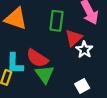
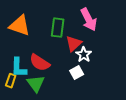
green triangle: (45, 74) -> (36, 84), moved
white square: (82, 86) -> (77, 73), moved

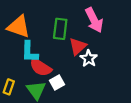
cyan L-shape: (19, 68) -> (30, 52), moved
white square: (77, 73) -> (57, 82), moved

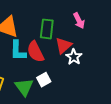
pink arrow: (94, 20) -> (79, 21), size x0.7
red semicircle: (41, 67) -> (35, 52), moved, turned 30

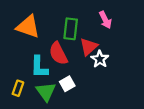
cyan L-shape: (18, 51) -> (39, 67), moved

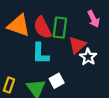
red semicircle: (58, 53) -> (43, 28), moved
cyan L-shape: (39, 67) -> (40, 54), moved

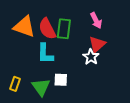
red triangle: (77, 45) -> (97, 44), moved
white square: (57, 81) -> (61, 80), turned 32

